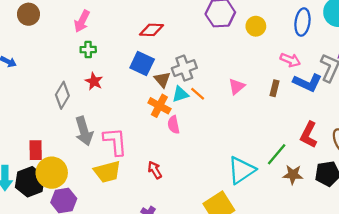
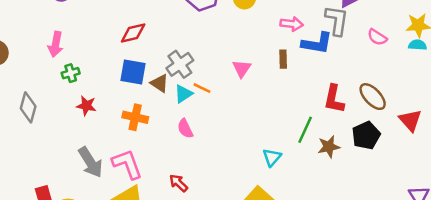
gray diamond: (62, 95) -> (28, 107), moved
orange cross: (159, 106) -> (135, 117), moved
cyan triangle: (241, 170) -> (272, 157), size x0.6

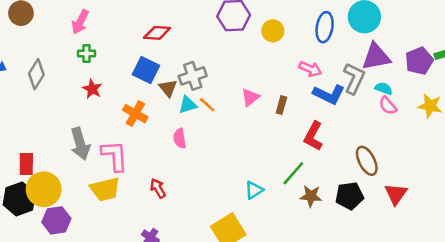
cyan semicircle: (418, 45) -> (384, 88), moved
brown rectangle: (283, 59) -> (281, 105), moved
red L-shape: (334, 99) -> (313, 136), moved

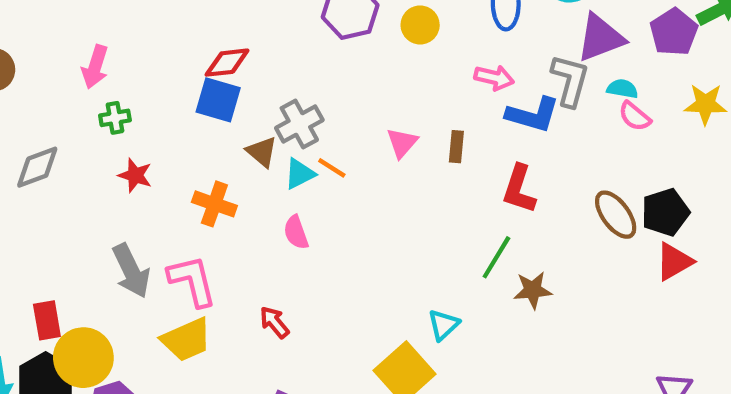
blue square: (146, 70) -> (218, 100), moved
gray diamond: (36, 74) -> (37, 167), turned 48
cyan triangle: (254, 190) -> (443, 325), moved
red triangle: (396, 194) -> (674, 262), turned 35
black pentagon: (349, 196) -> (665, 212), moved

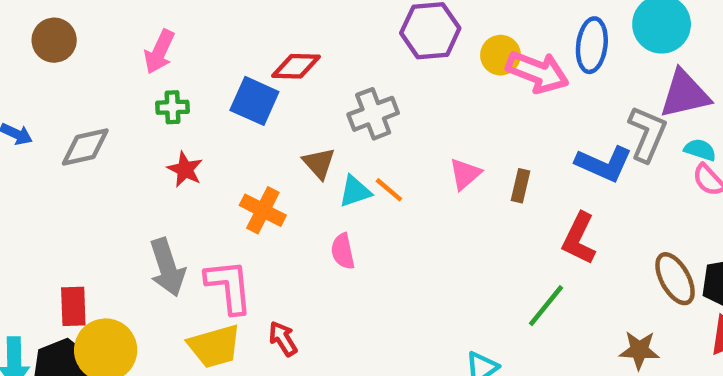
pink arrow: (494, 78) -> (537, 72), moved, size x1.5
blue square: (218, 100) -> (254, 101), moved
gray cross: (299, 124) -> (373, 114), moved
brown star: (533, 290) -> (639, 350), moved
red arrow: (274, 322) -> (283, 339), moved

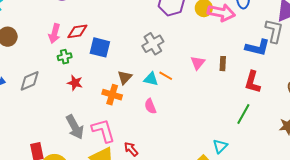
red diamond: (296, 66) -> (77, 31), moved
brown triangle: (319, 163) -> (125, 77), moved, turned 35
cyan triangle: (355, 191) -> (151, 79), turned 42

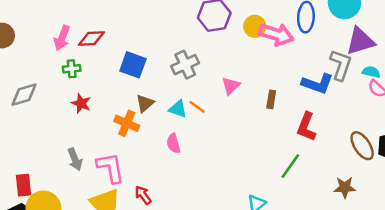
blue square: (100, 47) -> (133, 65), moved
pink triangle: (198, 63) -> (231, 86), moved
gray arrow: (75, 127) -> (75, 159), size x0.7

